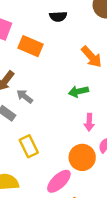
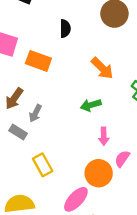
black semicircle: (58, 17) -> (65, 29), turned -84
gray arrow: (25, 96) -> (35, 113), turned -98

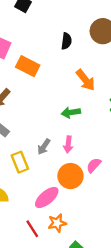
black semicircle: (65, 29) -> (66, 41), moved
gray arrow: (35, 113) -> (44, 147), moved
pink arrow: (104, 136) -> (68, 144), moved

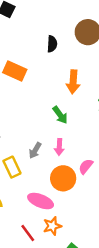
orange arrow: (86, 80) -> (73, 82), turned 45
green arrow: (71, 113) -> (60, 115), turned -114
pink ellipse: (47, 197) -> (41, 201), turned 65

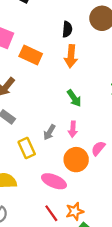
orange arrow: (73, 82) -> (71, 56), moved
orange star: (52, 226) -> (75, 211), moved
red line: (28, 233) -> (51, 213), moved

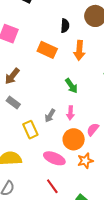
orange rectangle: (31, 55) -> (47, 50), moved
orange arrow: (71, 56) -> (79, 50), moved
orange star: (75, 211) -> (85, 161), moved

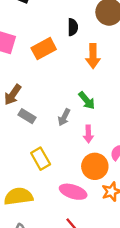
orange rectangle: (47, 50) -> (44, 49), moved, turned -48
gray rectangle: (13, 102) -> (27, 116), moved
gray arrow: (50, 116) -> (64, 117), moved

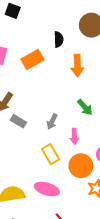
green arrow: (87, 101) -> (85, 107), moved
yellow rectangle: (41, 159) -> (51, 154), moved
pink ellipse: (73, 192) -> (47, 189), moved

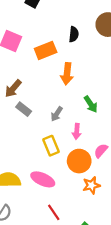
orange arrow: (77, 66) -> (67, 74), moved

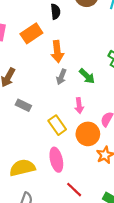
gray rectangle: (24, 109) -> (23, 105), moved
gray arrow: (57, 114) -> (61, 77), moved
pink ellipse: (43, 179) -> (56, 160), turned 65

